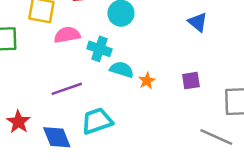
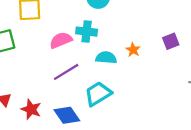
pink semicircle: (67, 35) -> (61, 40), moved
cyan semicircle: (122, 70) -> (106, 58), moved

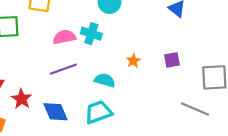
cyan semicircle: (106, 58) -> (105, 80), moved
cyan trapezoid: (98, 94) -> (98, 112), moved

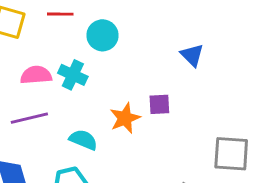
purple square: (172, 60) -> (159, 104), moved
orange star: (133, 61) -> (125, 118), size x1.5

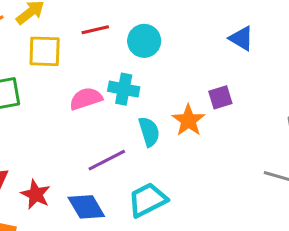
purple line: (29, 118) -> (107, 160), moved
cyan semicircle: (83, 140) -> (149, 132), moved, turned 64

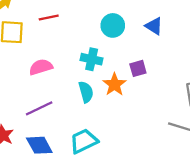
cyan circle: (144, 41) -> (113, 25), moved
cyan cross: (124, 89) -> (92, 59), moved
purple line: (107, 160) -> (39, 108), moved

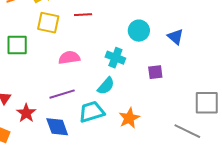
orange star: (114, 84) -> (129, 118), moved
cyan semicircle: (86, 92) -> (106, 86), turned 48
cyan trapezoid: (84, 141) -> (92, 112), moved

